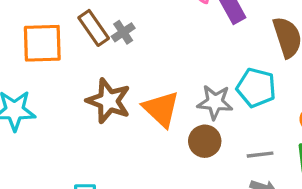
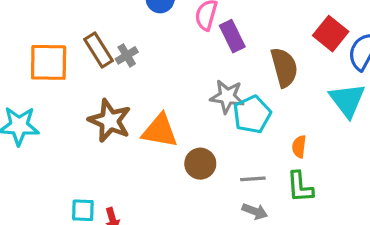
cyan pentagon: (256, 88) -> (252, 114), turned 30
gray star: (215, 102) -> (227, 97), moved
orange triangle: (161, 109) -> (160, 131), turned -36

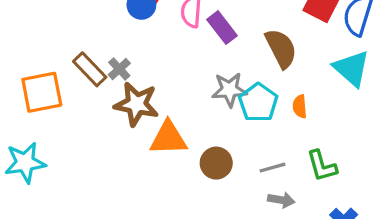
brown star: (110, 121) -> (136, 104), moved
orange semicircle: (299, 147) -> (300, 106), moved

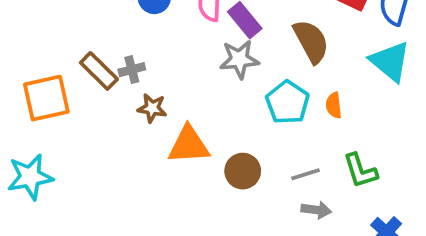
gray cross: (119, 69) -> (132, 70), turned 30
gray star: (229, 90) -> (239, 59), moved
brown star: (136, 104) -> (152, 108), size x0.6

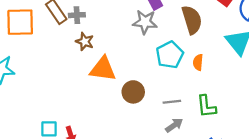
gray arrow: (316, 210) -> (174, 125), turned -54

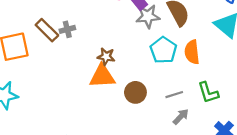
gray star: (145, 22) -> (148, 16), moved
brown star: (85, 42) -> (106, 57), moved
orange semicircle: (198, 62) -> (192, 52), size x1.5

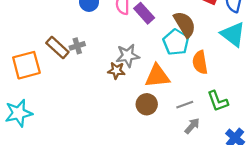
gray star: (148, 16) -> (128, 56), moved
cyan pentagon: (163, 50) -> (176, 42), moved
orange triangle: (102, 76) -> (157, 76), moved

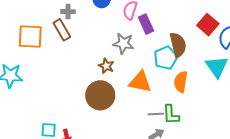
gray cross: (77, 46) -> (68, 12), moved
gray star: (128, 56) -> (123, 43), moved
green L-shape: (218, 101) -> (171, 115), moved
brown circle: (147, 104) -> (100, 95), moved, size x1.5

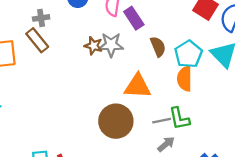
brown semicircle: (178, 45) -> (158, 47), moved, size x0.7
cyan pentagon: (166, 58) -> (188, 54), moved
brown star: (106, 66) -> (93, 46), moved
brown circle: (100, 95) -> (116, 121), moved

